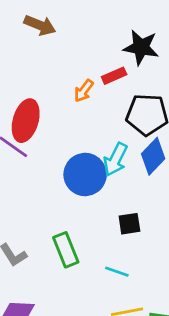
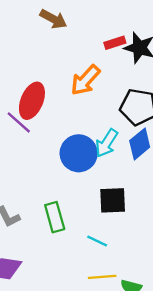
red rectangle: (114, 76) -> (115, 43), moved
orange arrow: (84, 91) -> (85, 80), size x1.6
black square: (129, 224) -> (113, 200), size x1.4

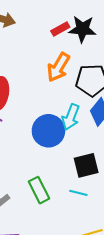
orange arrow: (85, 80) -> (58, 67), moved
cyan line: (97, 241) -> (78, 193), moved

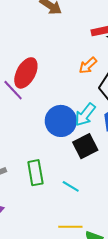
orange arrow: (58, 67) -> (88, 66), size x0.7
black square: (86, 165) -> (85, 146), moved, turned -30

